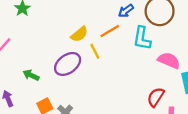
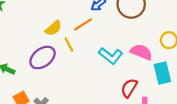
cyan L-shape: (142, 38) -> (111, 56), moved, turned -60

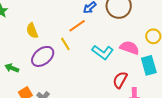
yellow semicircle: (53, 28) -> (32, 31), moved, turned 112

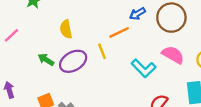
pink semicircle: (130, 48) -> (173, 55), moved
green arrow: (12, 68) -> (46, 60), moved

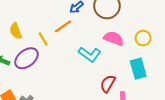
yellow line: (102, 51) -> (43, 39), moved

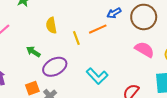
cyan L-shape: (90, 54) -> (97, 76), moved
purple ellipse: (26, 58) -> (55, 67), moved

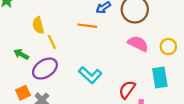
orange line: (98, 29) -> (87, 26), turned 36
yellow line: (76, 38) -> (52, 42), moved

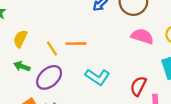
yellow semicircle: (38, 25) -> (20, 39), moved, turned 49
orange line: (87, 26) -> (76, 44), moved

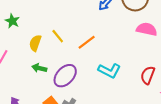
orange line: (76, 44) -> (87, 42), turned -30
yellow line: (52, 48) -> (58, 36), moved

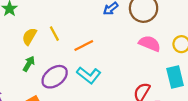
green arrow: (39, 68) -> (29, 64), turned 96
cyan L-shape: (109, 71) -> (89, 75), moved

